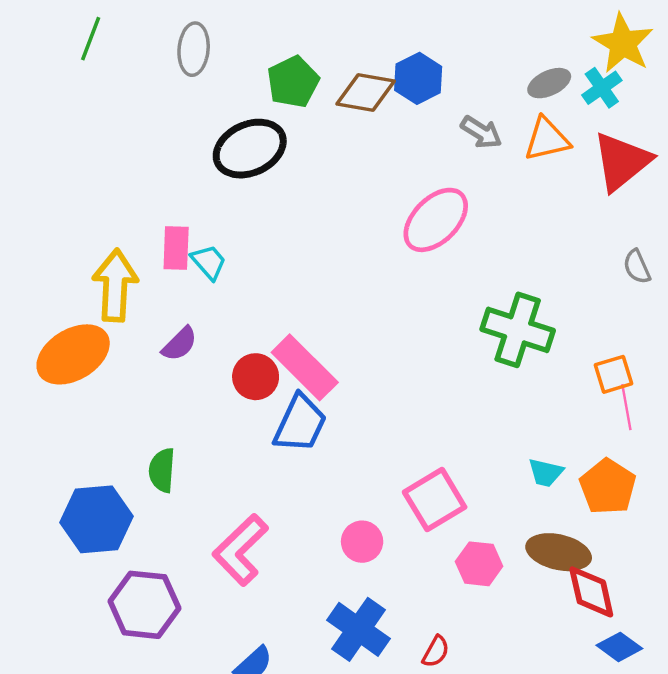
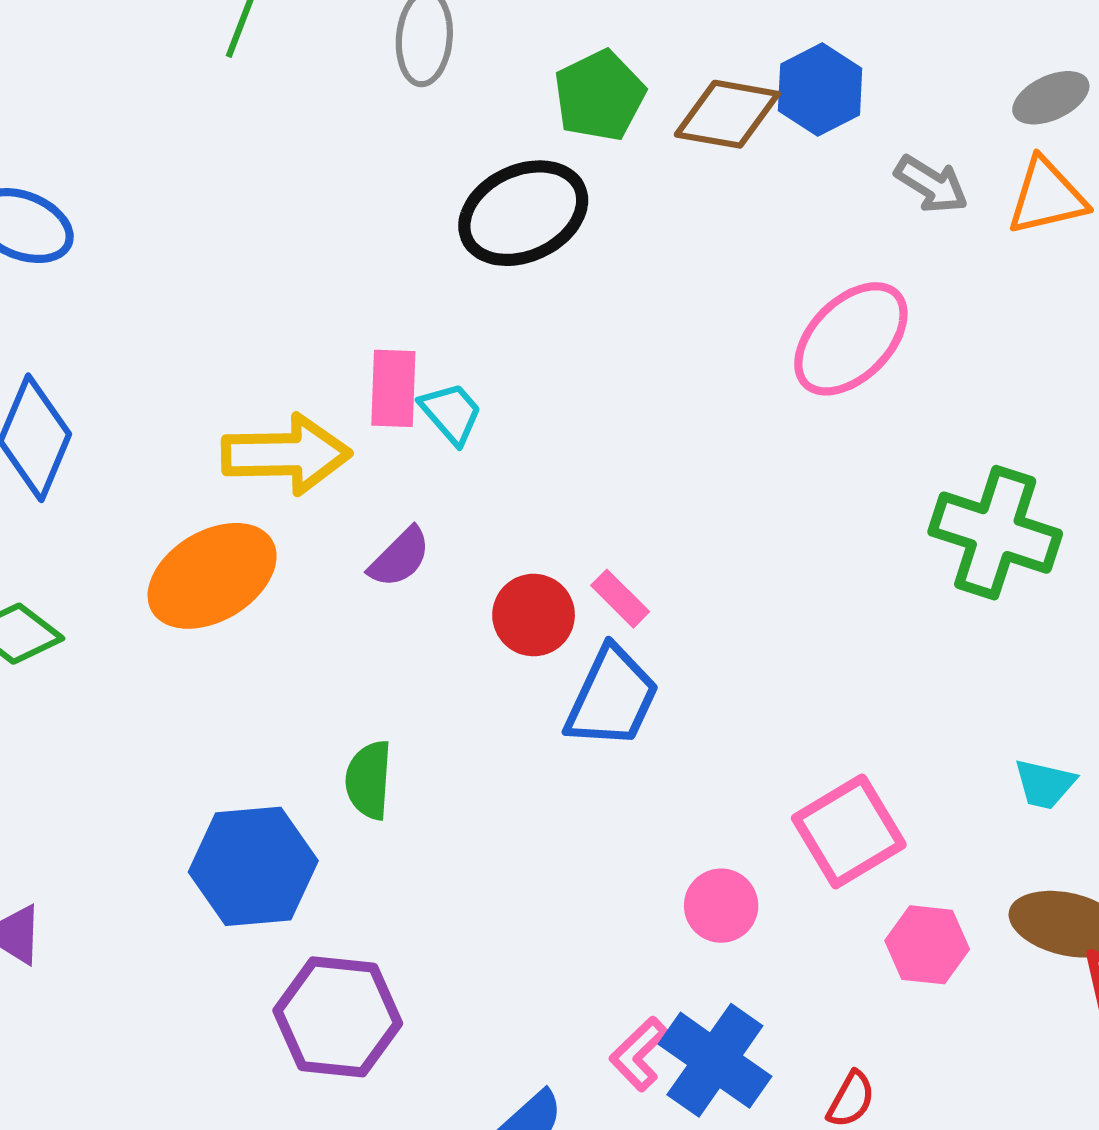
yellow arrow: (115, 285) -> (286, 454), turned 86
pink rectangle: (305, 367) -> (620, 599), size x0.5
pink L-shape: (240, 550) -> (639, 1054), moved, size x0.6

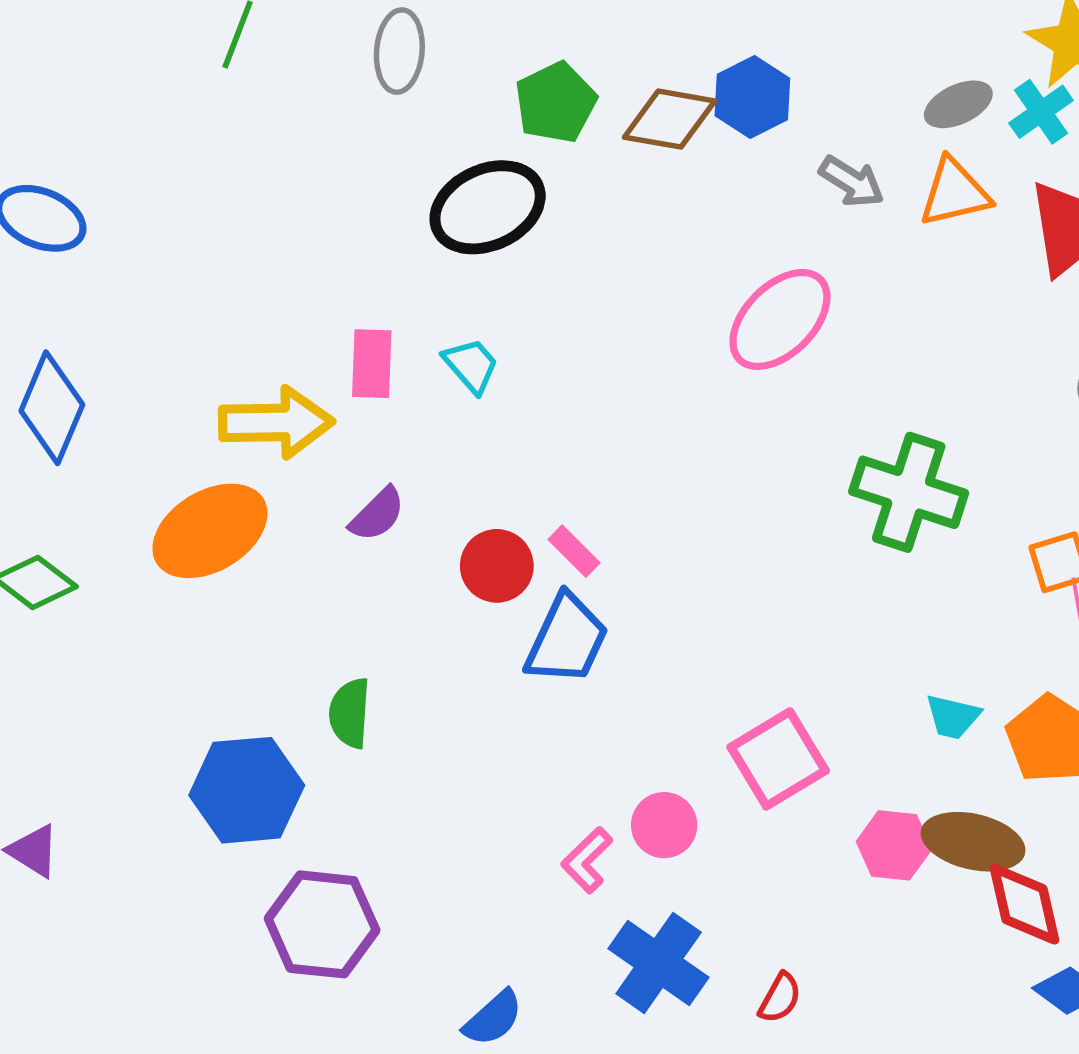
cyan trapezoid: (451, 413) -> (471, 365), moved
pink hexagon: (927, 945) -> (894, 845), moved
pink L-shape: (639, 1054) -> (587, 860), moved

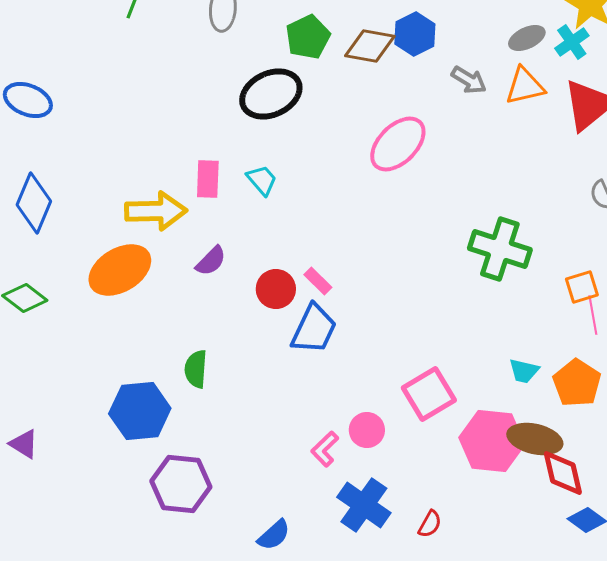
pink ellipse: (780, 319) -> (398, 144), moved
pink hexagon: (894, 845) -> (492, 441), size x1.6

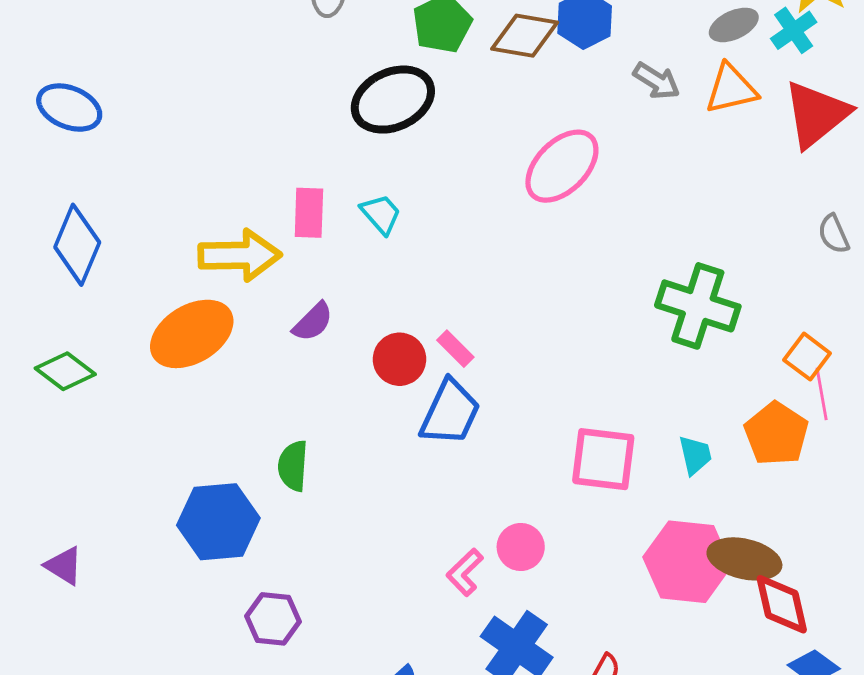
orange square: (582, 287) -> (807, 357), turned -36
cyan trapezoid: (524, 371) -> (695, 455), moved, turned -116
orange pentagon: (577, 383) -> (776, 434), moved
pink square: (429, 394) -> (603, 459), moved, turned 38
purple hexagon: (181, 484) -> (273, 619), size x0.7

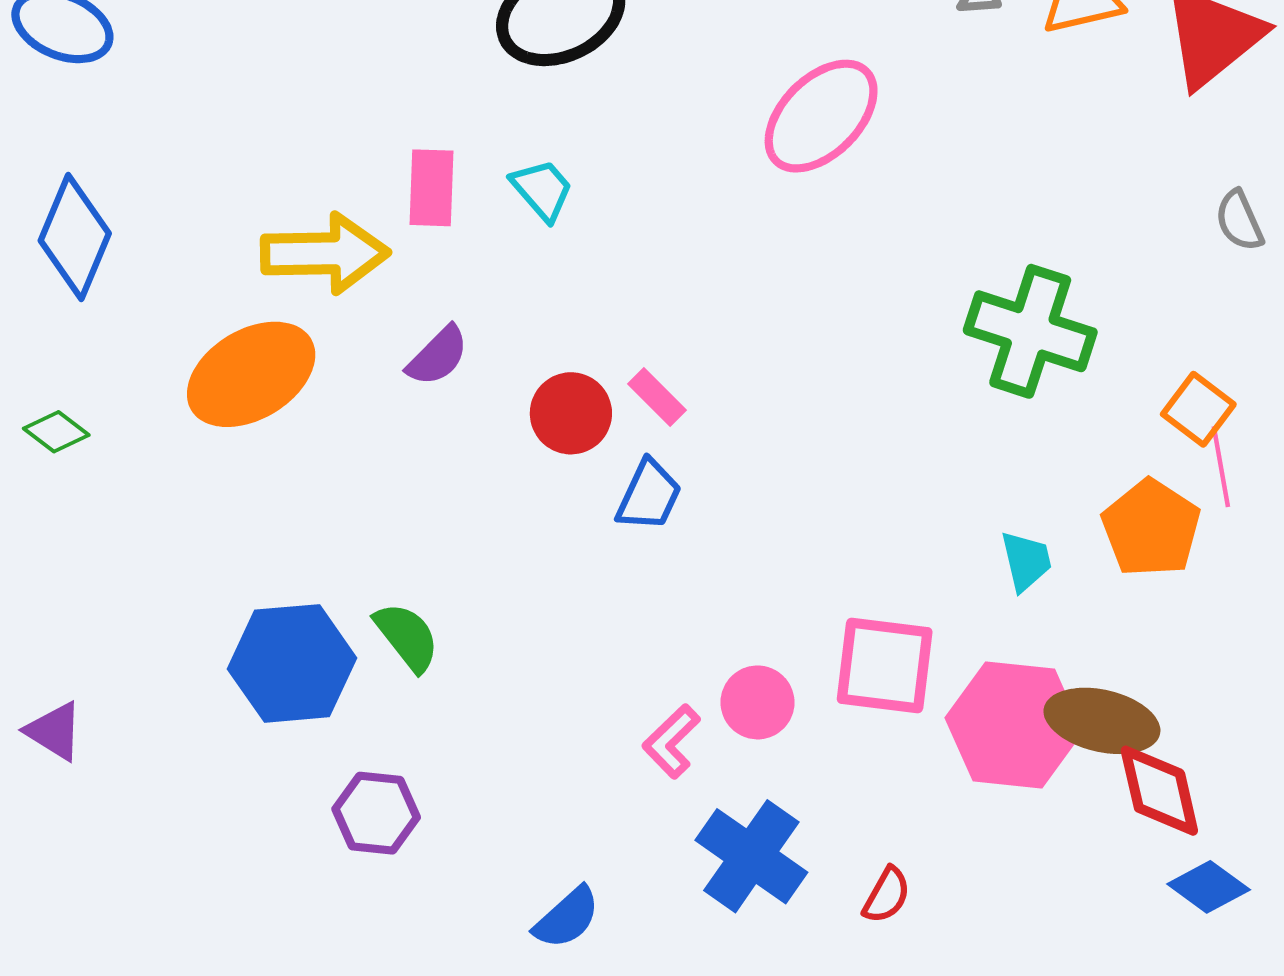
green diamond: (65, 371) -> (56, 432), size x0.7
blue trapezoid: (450, 412) -> (649, 495), size x0.7
pink square: (603, 459) -> (885, 666), moved
green semicircle: (293, 466) -> (407, 637), moved, turned 138

